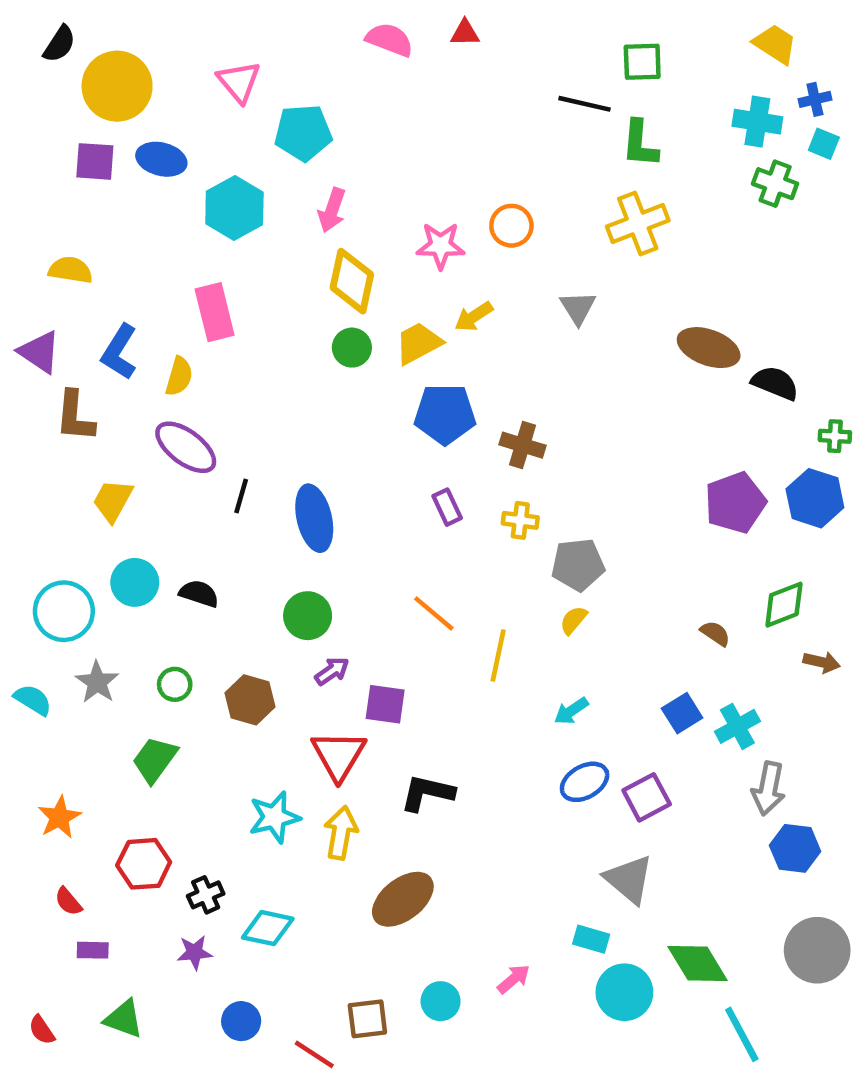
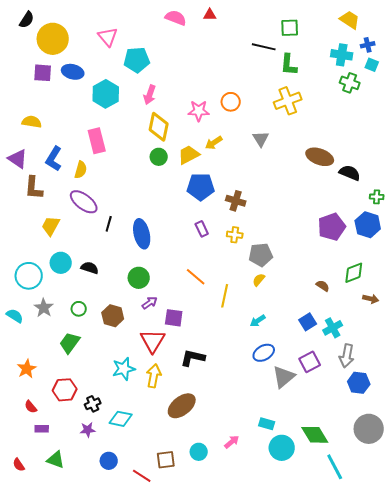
purple square: (647, 797) -> (310, 362), moved
gray triangle: (629, 879) -> (284, 377), moved, turned 40

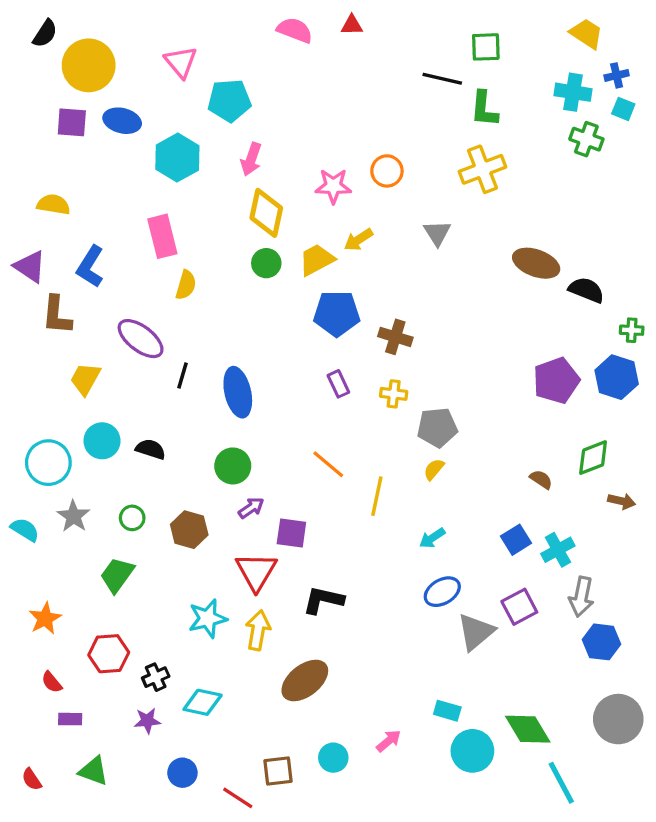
yellow semicircle: (81, 170) -> (186, 285), moved

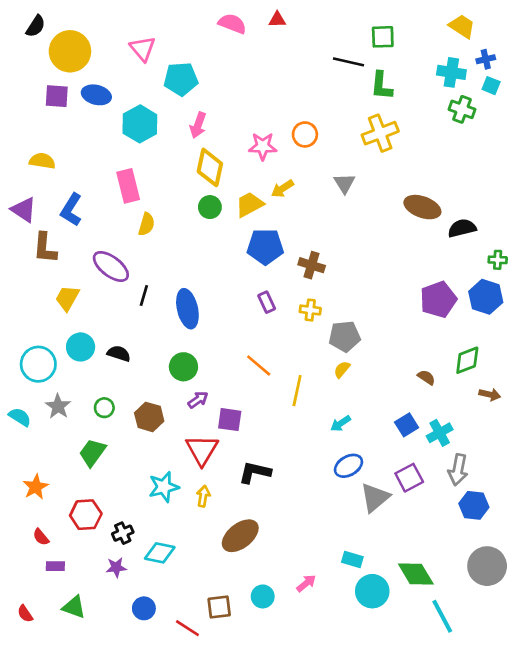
black semicircle: (586, 290) -> (462, 228), turned -36
yellow arrow: (258, 630) -> (203, 496), size x0.7

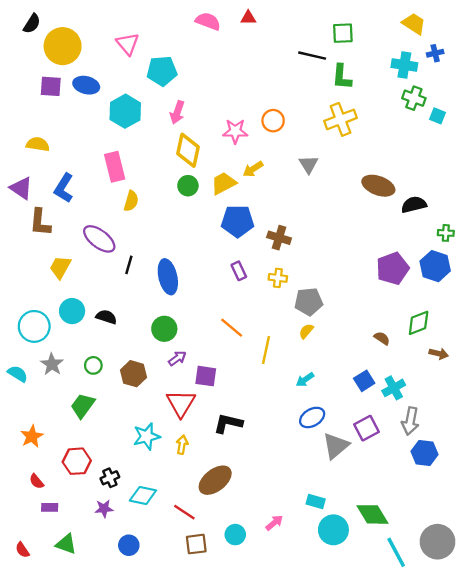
cyan square: (491, 86) -> (437, 116), moved
gray circle: (487, 566) -> (437, 542), moved
red line: (187, 628) -> (184, 512), moved

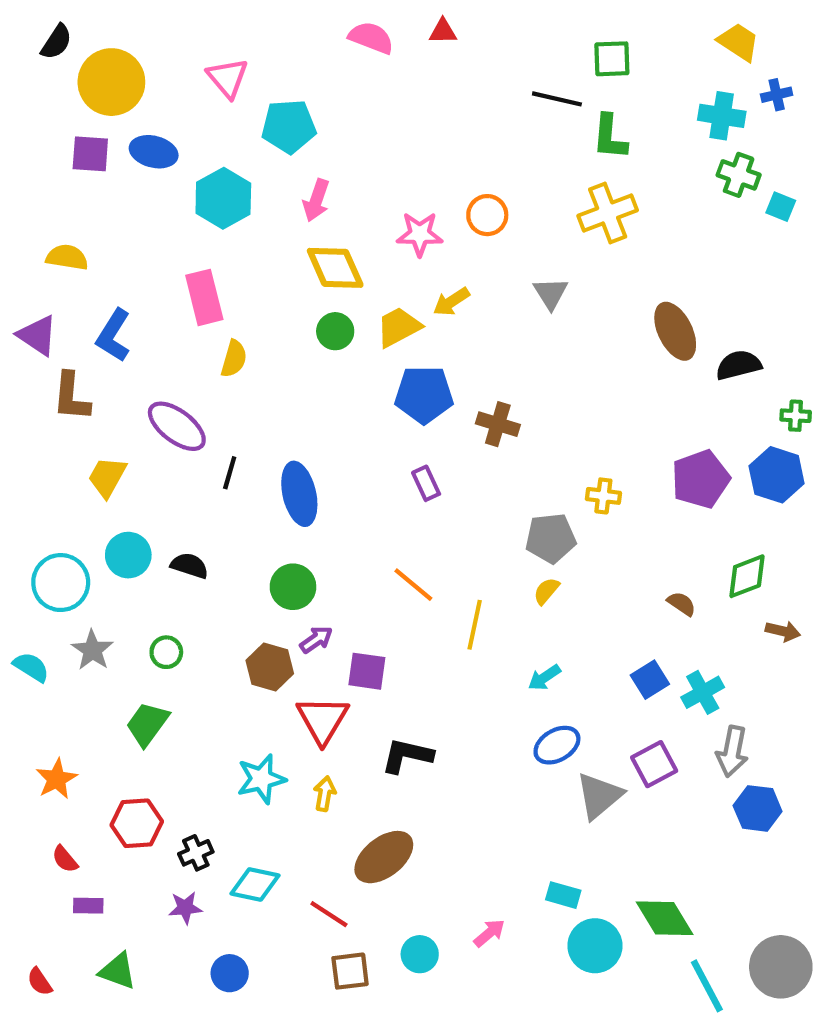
yellow diamond: (188, 150) -> (335, 268), turned -36
brown ellipse: (378, 186) -> (675, 331), turned 44
yellow cross: (278, 278) -> (603, 496), moved
brown hexagon: (134, 374) -> (270, 667), moved

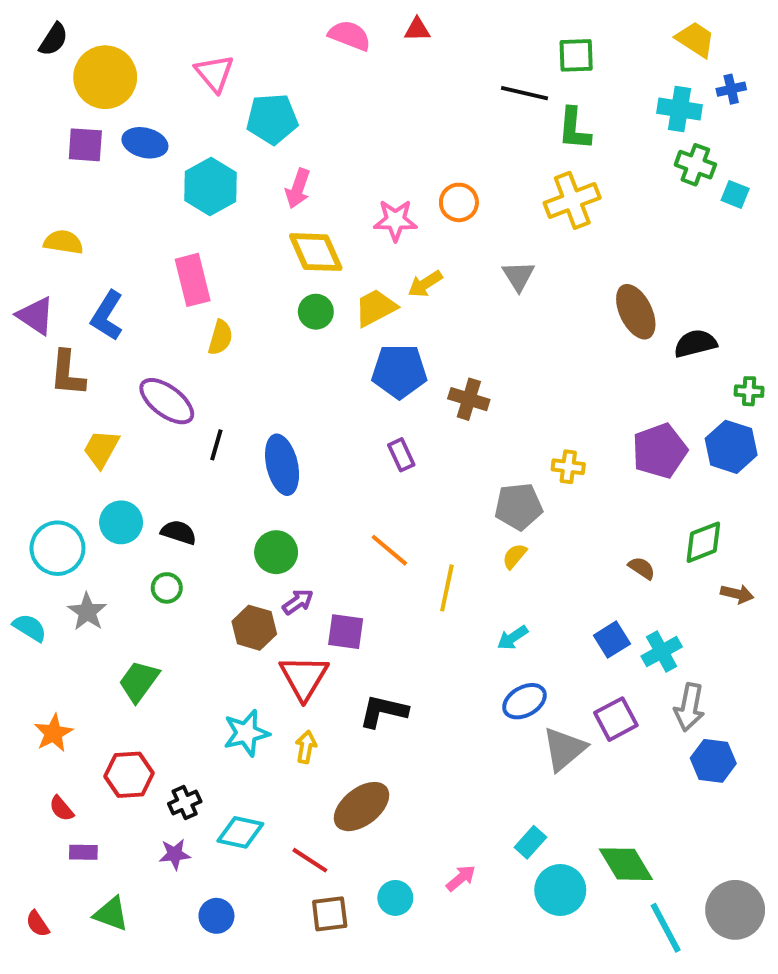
green circle: (166, 652) -> (167, 588), moved
cyan rectangle: (563, 895) -> (530, 842), turned -64

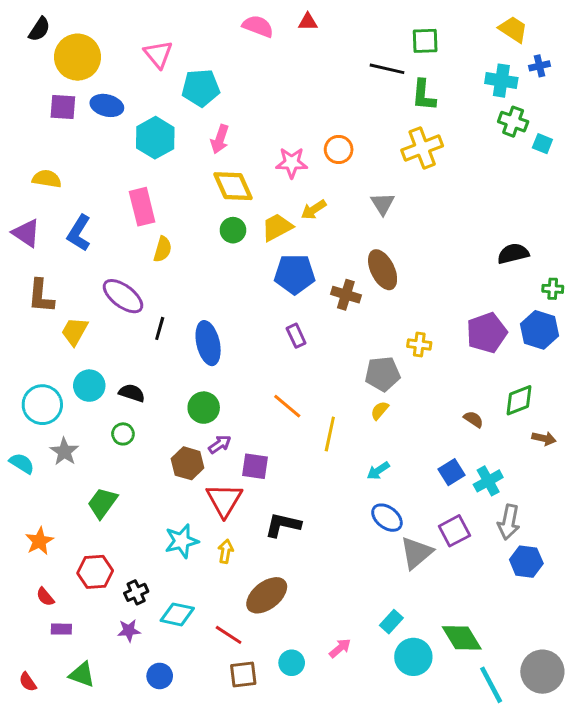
brown ellipse: (636, 312) -> (383, 270), moved
brown L-shape: (67, 373) -> (41, 296), moved
blue ellipse: (524, 701) -> (387, 518), turned 68

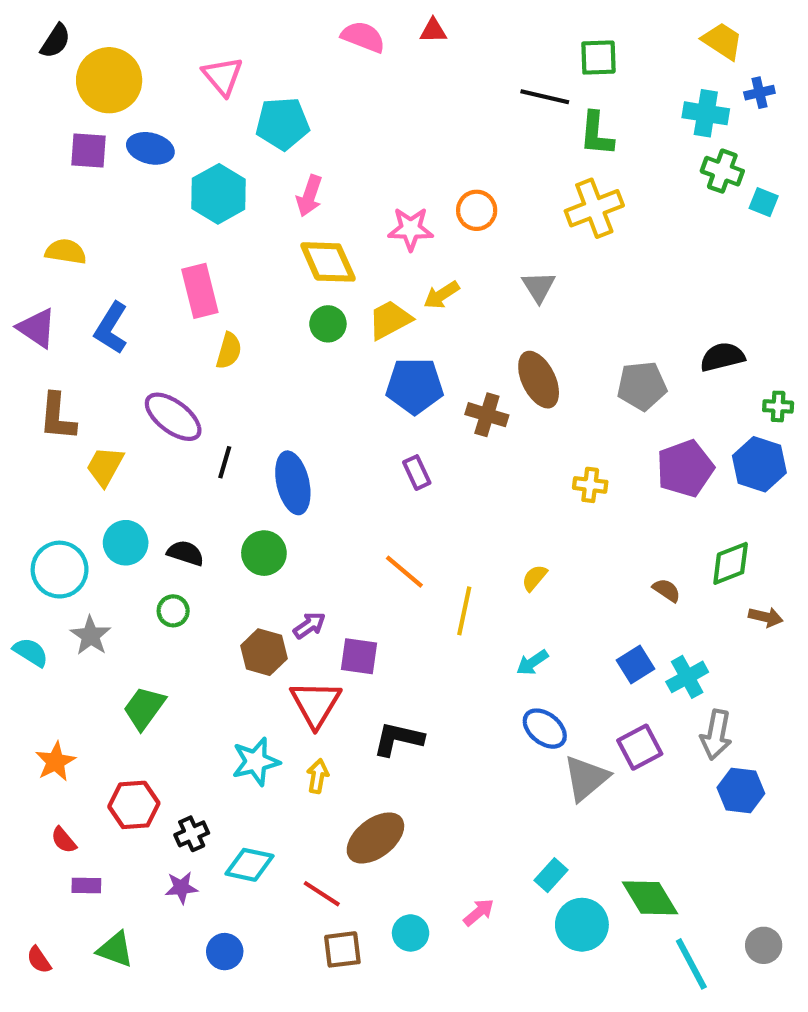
gray pentagon: (383, 374) -> (642, 386), moved
green circle: (204, 408) -> (264, 553), moved
gray circle: (542, 672) -> (764, 945), size x0.6

